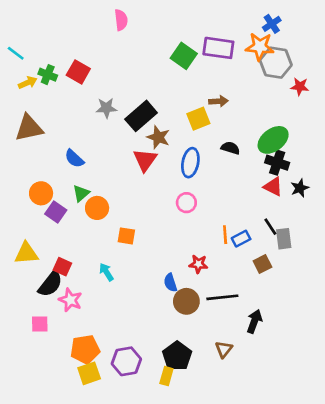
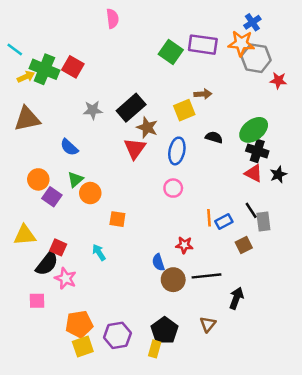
green cross: (48, 75) -> (44, 69), size x1.6
gray star: (106, 108) -> (93, 110), moved

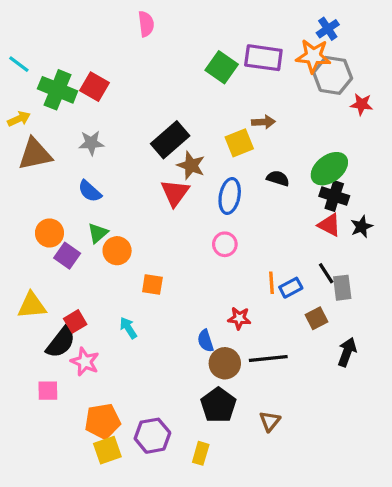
yellow arrow: (26, 77) -> (19, 119), moved
gray star: (93, 110) -> (91, 143), moved
red square: (58, 247) -> (75, 321), turned 35
black arrow: (236, 298) -> (347, 352), moved
black pentagon: (165, 330) -> (218, 405), moved

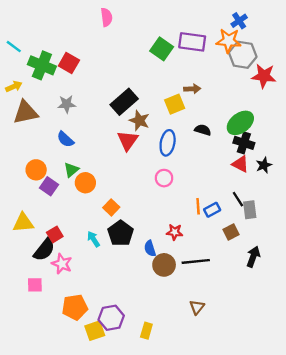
red star: (362, 104) -> (264, 76), size x1.5
orange square: (152, 284) -> (111, 207), turned 35
black pentagon: (218, 405) -> (121, 233), moved
yellow square: (107, 450) -> (95, 331), moved

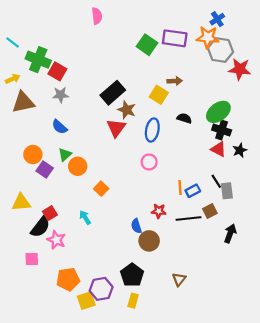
red square: (69, 63) -> (57, 71), moved
yellow square: (175, 104) -> (159, 95), turned -36
black pentagon: (121, 233) -> (132, 275), moved
black line: (196, 261) -> (189, 219), moved

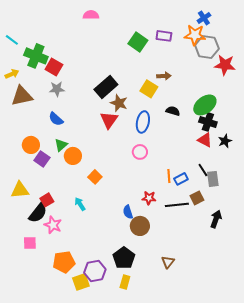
pink semicircle: (97, 16) -> (91, 15), turned -84
purple rectangle: (175, 38) -> (164, 36), size x0.7

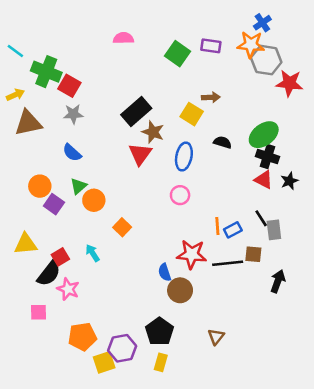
pink semicircle: (91, 15) -> (123, 38), moved
red star: (149, 198) -> (192, 254), size x1.6
brown square: (197, 198) -> (253, 254), turned 32
cyan arrow: (80, 204) -> (93, 253), moved

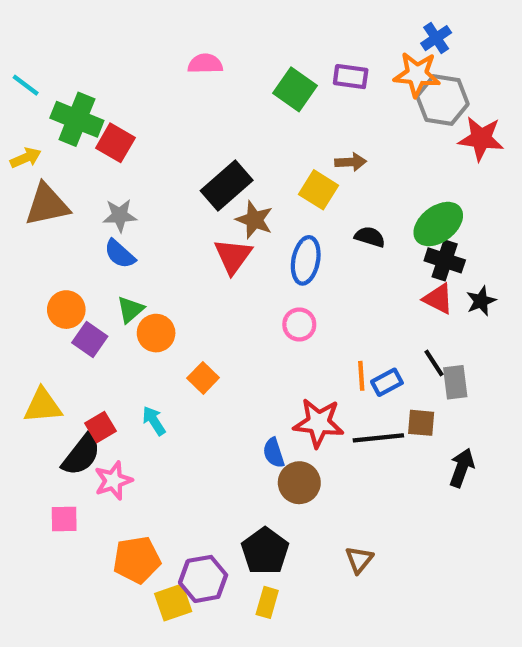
gray star: (73, 114) -> (120, 215), moved
pink star: (68, 289) -> (113, 481), turned 30

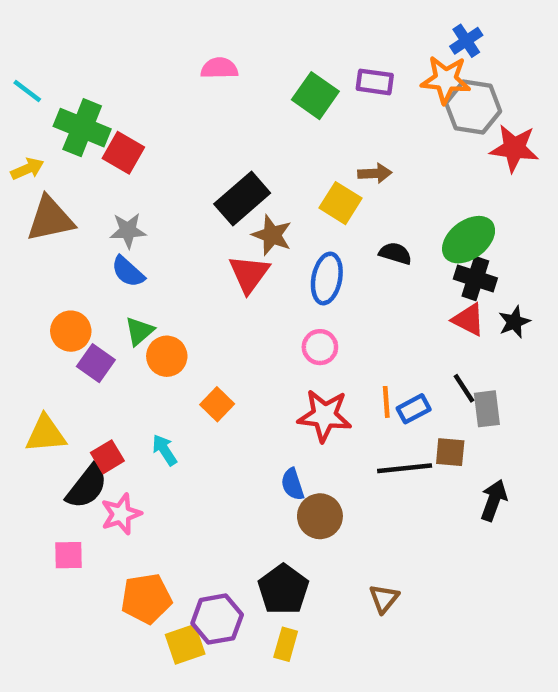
red star: (319, 423) -> (325, 416), moved

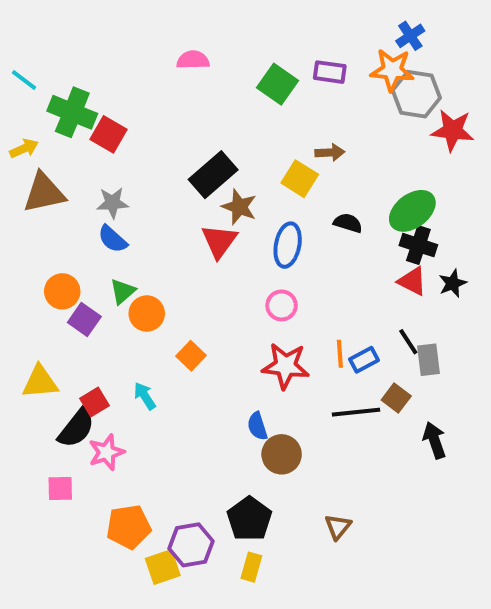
brown square: (450, 452) -> (396, 398), turned 32
black arrow: (494, 500) -> (434, 440), turned -39

